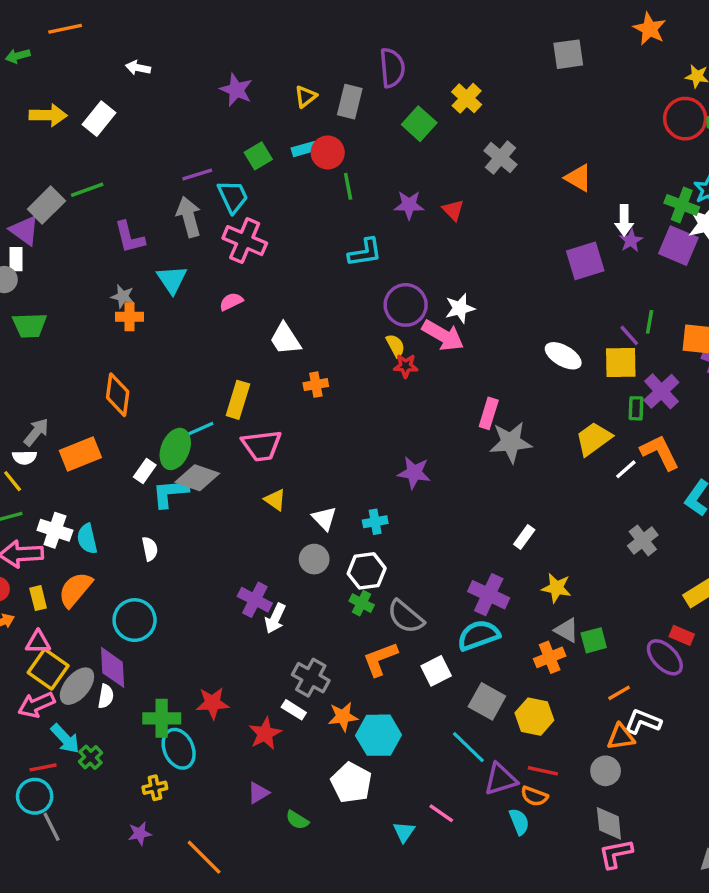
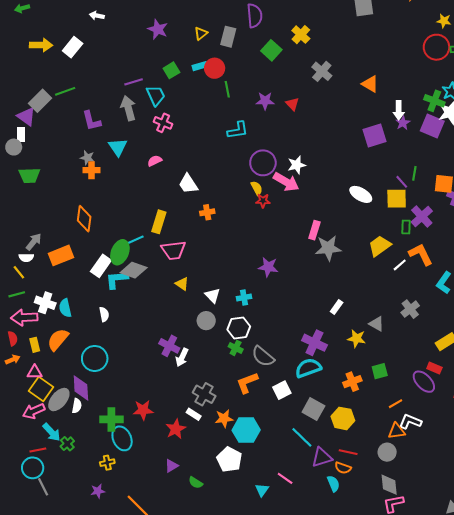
pink cross: (245, 241) -> (163, 123), size x0.7
white rectangle: (145, 471) -> (101, 266), size x1.5
gray triangle: (567, 630) -> (377, 324), moved

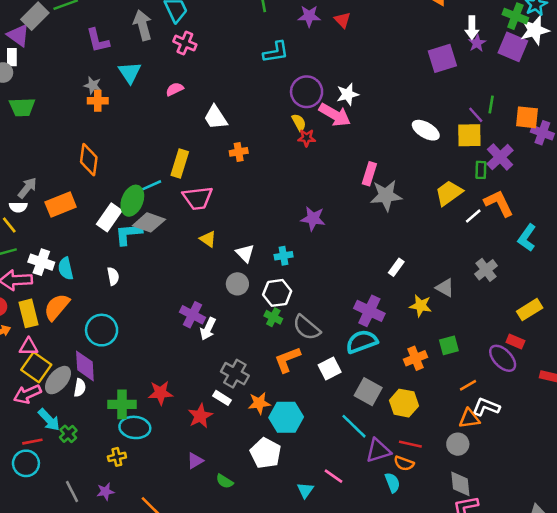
yellow rectangle: (35, 345) -> (29, 313), size x1.5
cyan ellipse: (122, 438) -> (135, 427), turned -60
gray line: (43, 487) -> (72, 492), moved

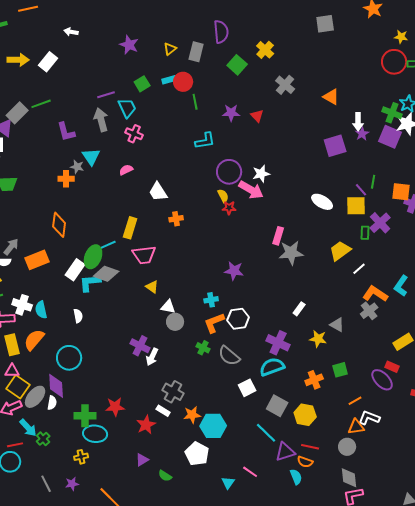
gray star: (93, 85) -> (77, 167), moved
orange L-shape: (499, 203) -> (375, 294), moved, turned -30
white triangle: (245, 253) -> (168, 307), moved, turned -35
white hexagon: (277, 293) -> (238, 319), moved
orange L-shape: (287, 360) -> (214, 323), moved

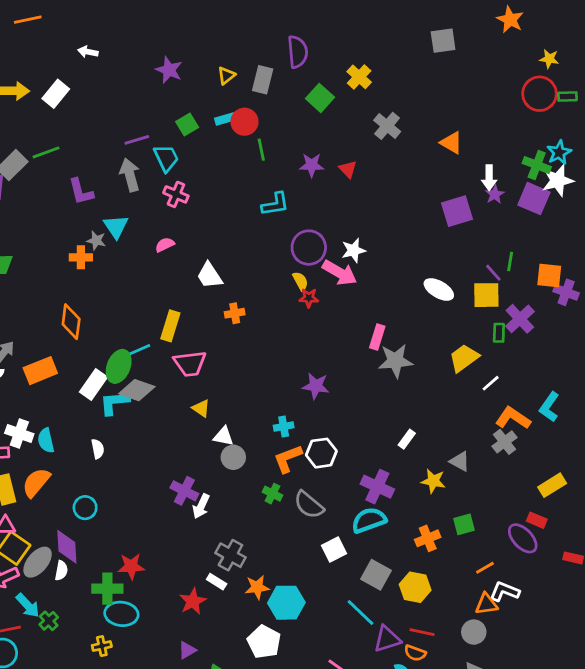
cyan circle: (69, 358) -> (85, 508), size x0.7
red star: (115, 407) -> (131, 566), moved

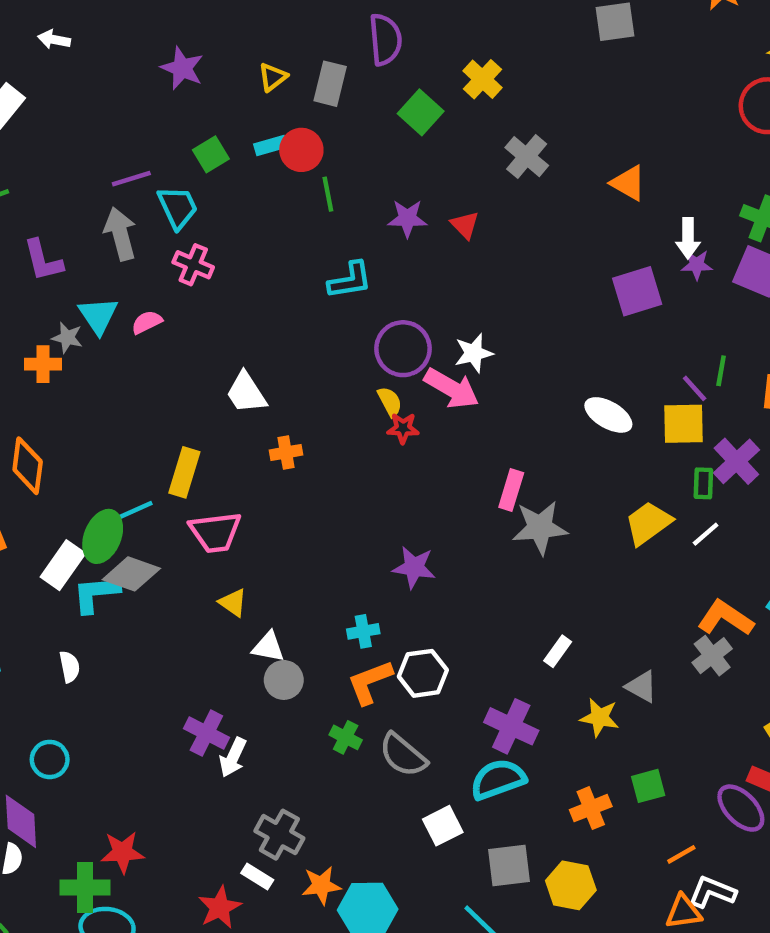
purple star: (495, 194) -> (697, 265), turned 30
pink semicircle: (165, 245) -> (147, 322), moved
white line: (491, 383) -> (706, 534), moved
gray square: (376, 575) -> (509, 865), turned -36

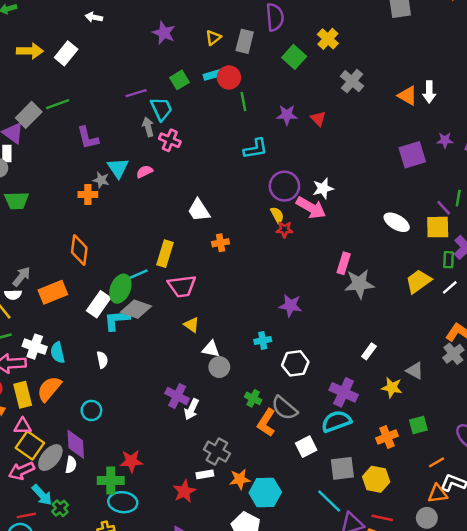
gray arrow: (120, 234) -> (148, 127), moved, size x0.7
white arrow: (688, 238) -> (429, 92), moved
orange L-shape: (370, 682) -> (266, 423), moved, turned -36
white rectangle: (257, 877) -> (205, 474), turned -42

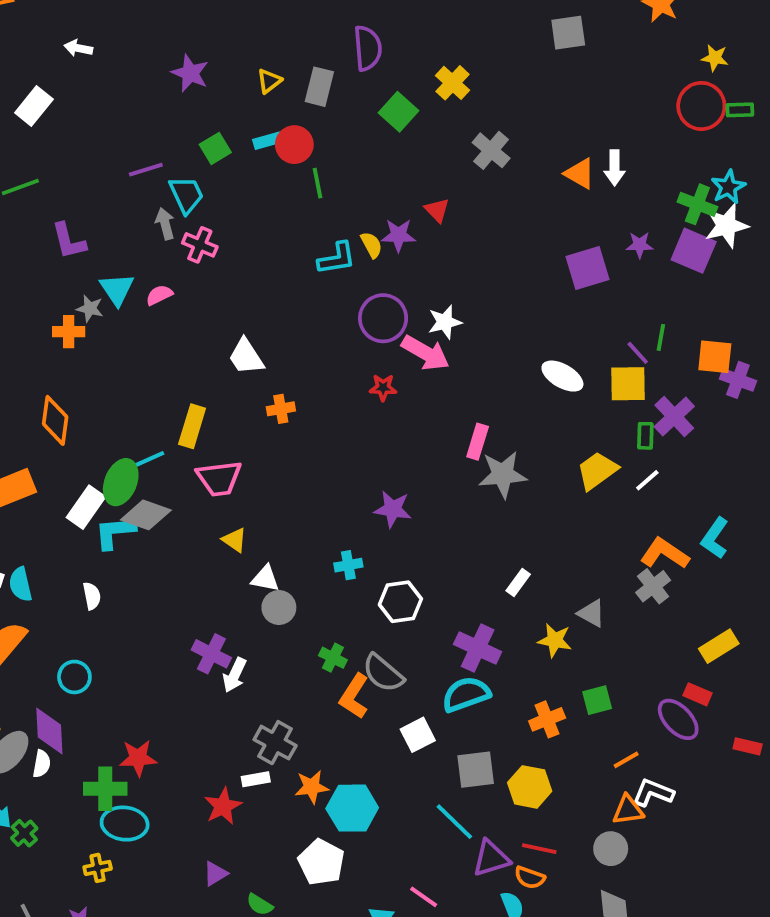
purple star: (287, 115) -> (398, 235), moved
yellow semicircle: (277, 215) -> (371, 245), moved

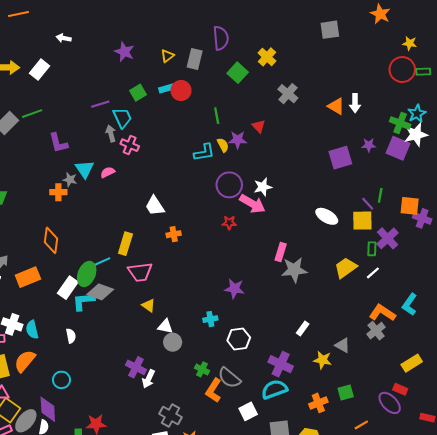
green line: (317, 183) -> (217, 116), moved

